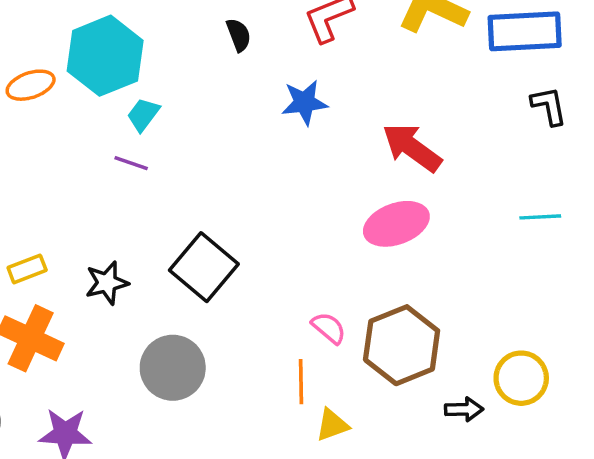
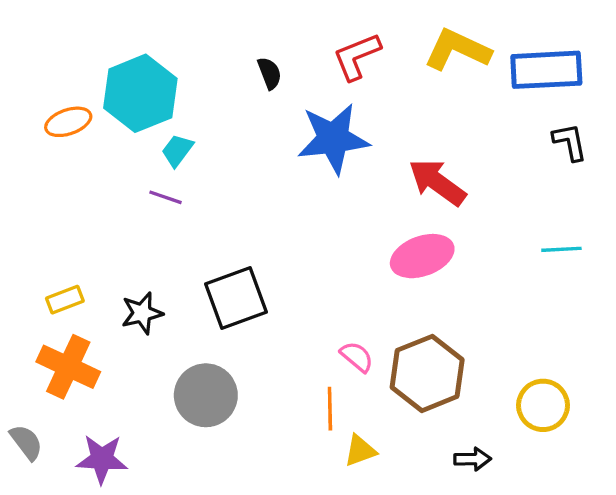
blue star: (304, 102) -> (333, 139), size x1.6
black square: (204, 267) -> (236, 298), turned 30
black arrow: (464, 409) -> (473, 459), moved

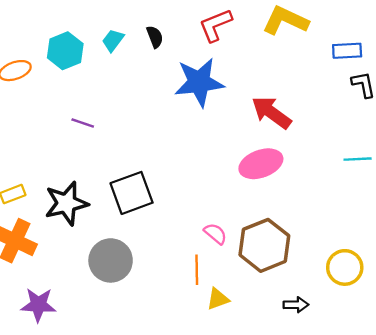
blue rectangle: (546, 70) -> (347, 51), moved, size x0.6
cyan hexagon: (140, 93) -> (65, 51), size x0.7
cyan trapezoid: (177, 150) -> (113, 40), moved
black star: (142, 313) -> (66, 203), size x1.5

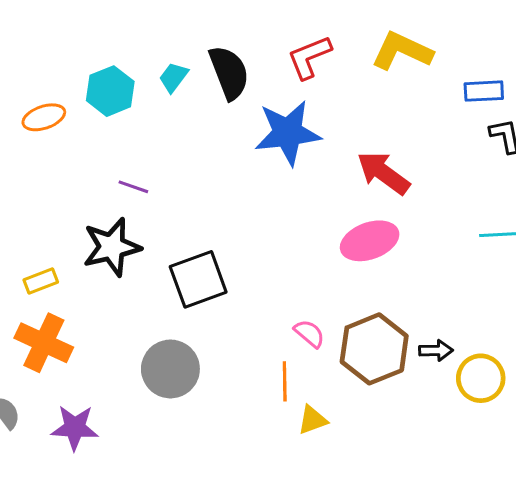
black semicircle: (155, 37) -> (229, 73), size x1.8
black star: (66, 203) -> (112, 247), moved
black arrow: (296, 305) -> (436, 350), moved

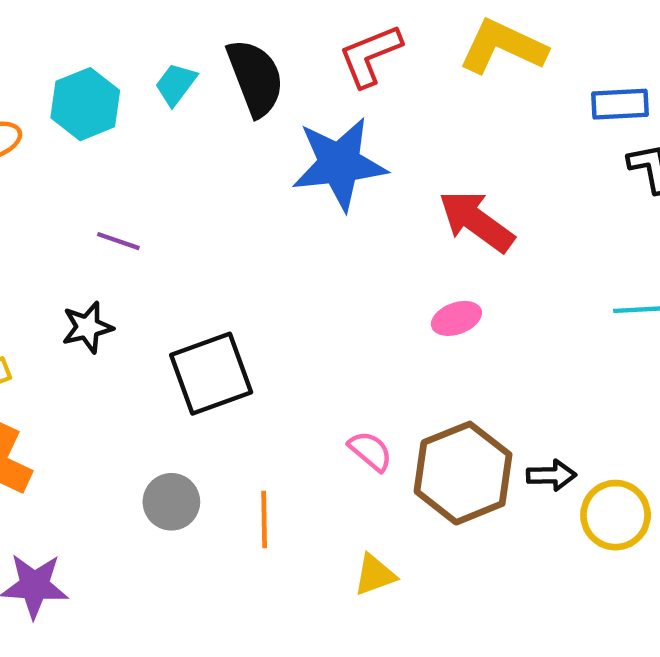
pink ellipse: (370, 241) -> (456, 318), size x0.6
black star: (112, 247) -> (87, 327), size x0.6
gray circle: (170, 369) -> (171, 502), size x0.7
orange line: (285, 381) -> (264, 519), moved

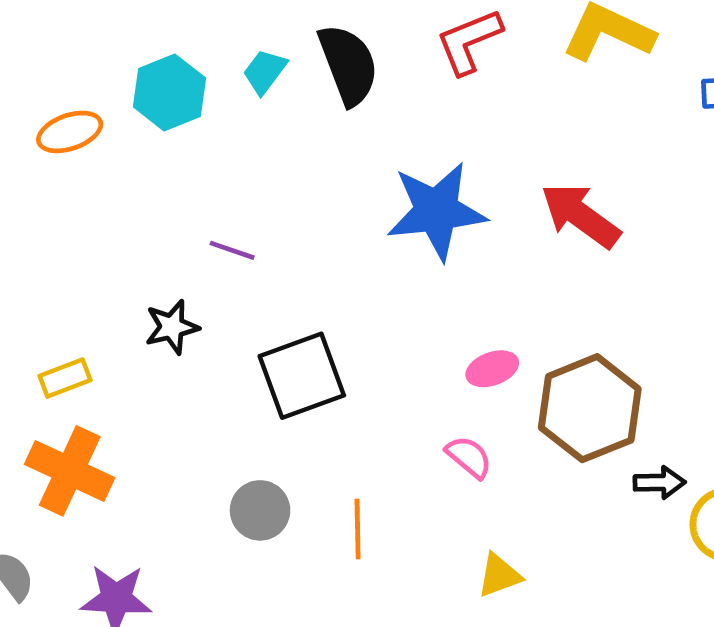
blue star: (339, 164) -> (437, 211), moved
purple line: (118, 241) -> (232, 250), moved
pink ellipse: (456, 318) -> (492, 369), moved
brown hexagon: (463, 473) -> (590, 408), moved
yellow triangle: (375, 575) -> (499, 575), moved

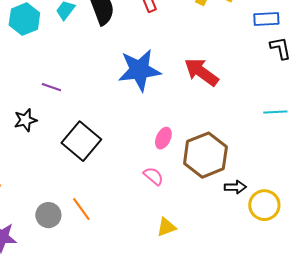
pink ellipse: (492, 369) -> (163, 138), turned -45
black square: (302, 376) -> (81, 141), turned -30
gray circle: (260, 510) -> (48, 215), moved
orange line: (358, 529) -> (81, 209), moved, turned -35

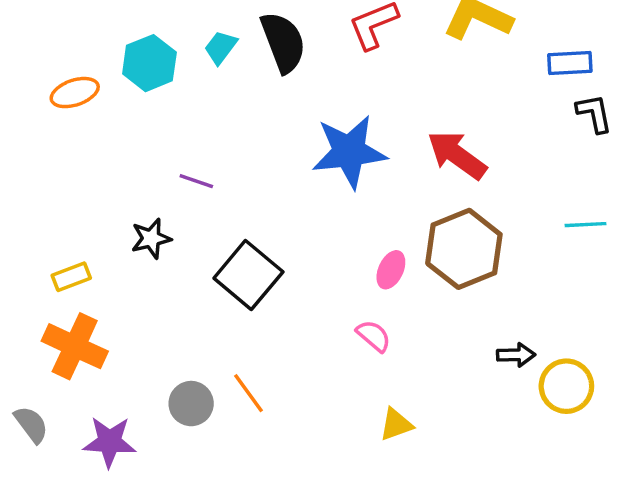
brown hexagon: (205, 155) -> (464, 249), moved

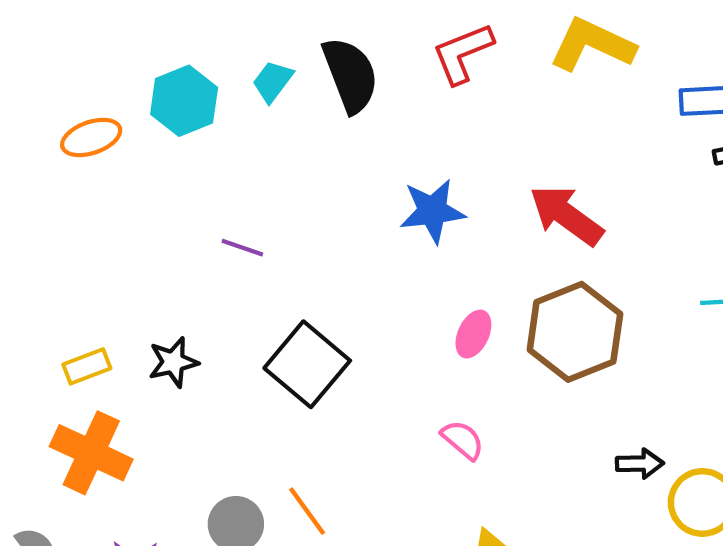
blue star: (349, 152) -> (432, 211), size x0.7
black star: (151, 238) -> (173, 362), moved
pink ellipse: (391, 270) -> (473, 334), moved

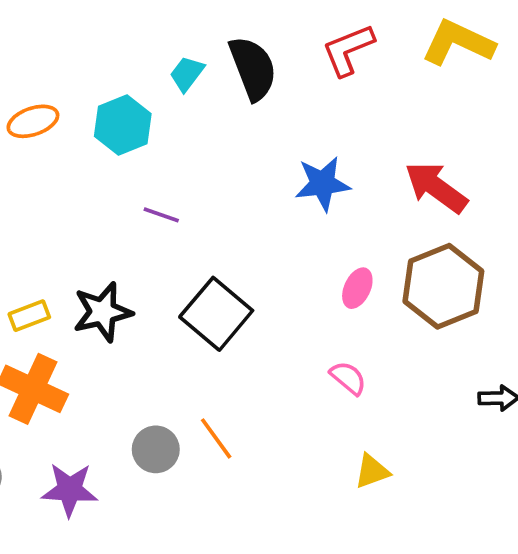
cyan hexagon: (184, 101) -> (123, 125), moved
black star: (173, 362) -> (103, 312), size x1.4

